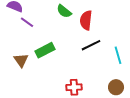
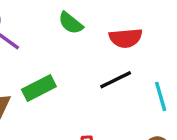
red semicircle: (86, 20) -> (126, 38), moved, turned -102

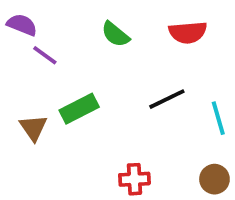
red semicircle: (126, 38) -> (188, 32), moved

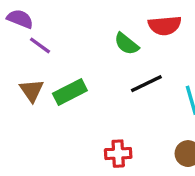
green semicircle: (115, 34) -> (126, 44), moved
brown triangle: (33, 128) -> (32, 90), moved

